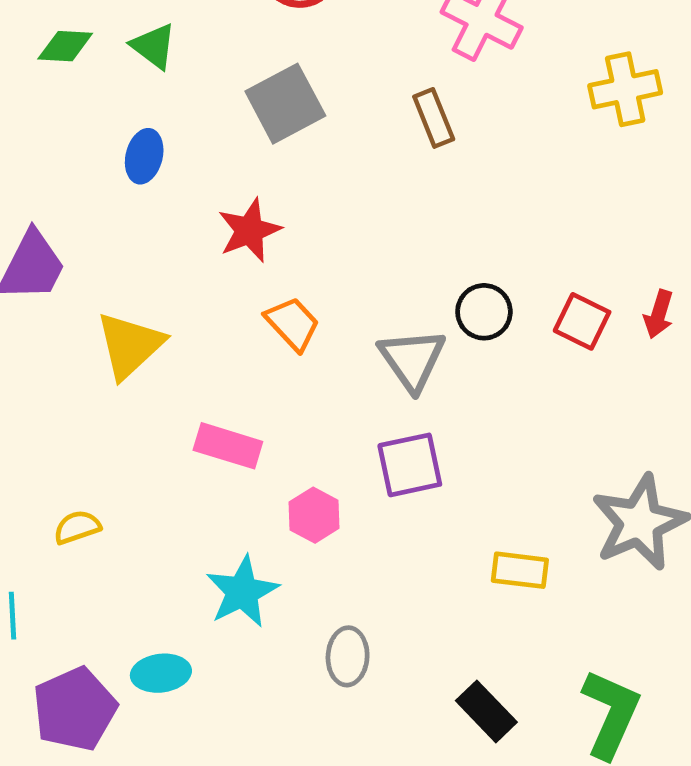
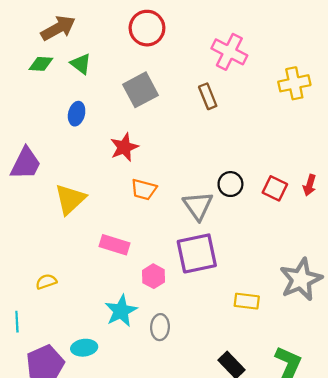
orange trapezoid: (293, 324) -> (144, 189), turned 148
purple square: (410, 465) -> (197, 253), size x1.4
gray ellipse: (348, 656) -> (160, 327), moved

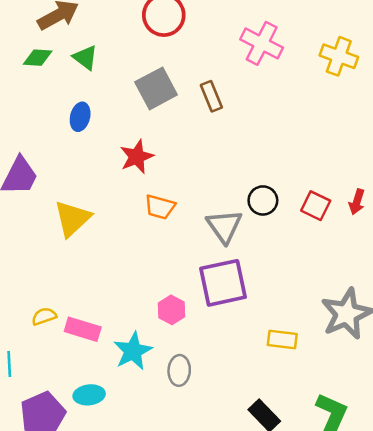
yellow cross: (294, 83) -> (339, 56), moved, turned 32
brown rectangle: (208, 96) -> (211, 96), moved
pink rectangle: (114, 245) -> (83, 329), moved

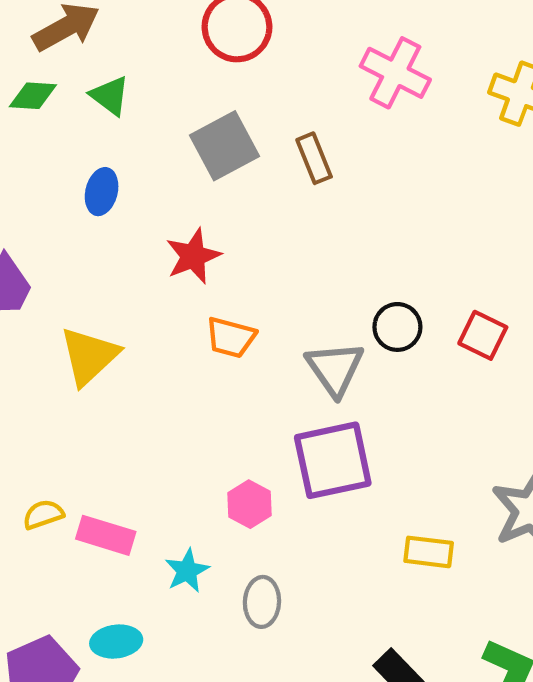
cyan star: (133, 351) -> (187, 571), size x0.7

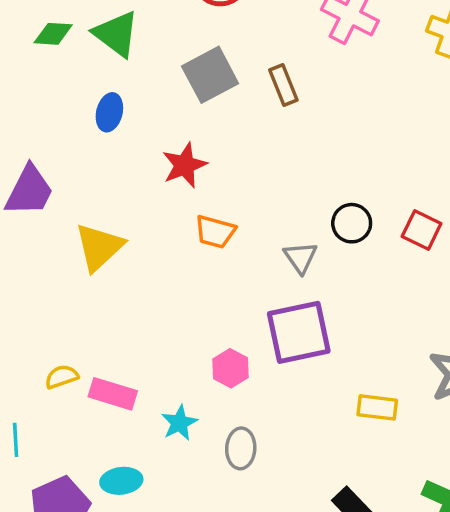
green triangle: (110, 96) -> (116, 34), size x1.4
gray triangle: (335, 369) -> (300, 257), size x0.7

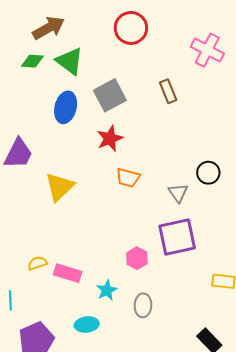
gray square: (210, 75) -> (110, 95), moved
blue ellipse: (109, 112) -> (66, 107), size x1.4
cyan ellipse: (121, 481) -> (87, 324), moved

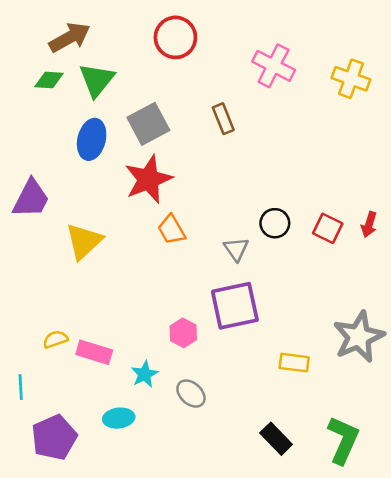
green triangle: (70, 61) -> (97, 80), turned 32
red star: (110, 139) -> (148, 179), size x1.4
orange trapezoid: (128, 178) -> (172, 230), turned 45
gray ellipse: (143, 305) -> (191, 394), turned -50

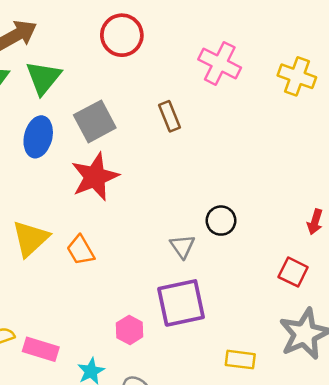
red square: (328, 228) -> (293, 272), moved
orange trapezoid: (172, 230) -> (81, 250), moved

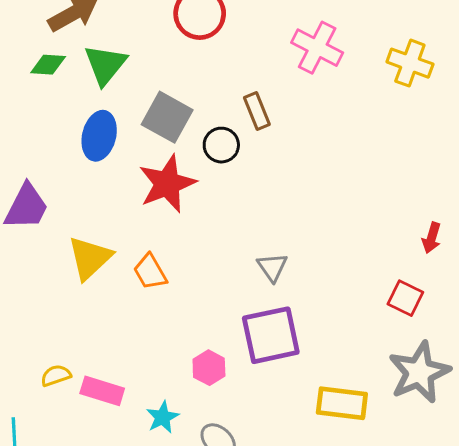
gray square: (95, 121) -> (167, 117), turned -33
black circle: (221, 221) -> (221, 145), moved
yellow rectangle: (240, 360) -> (342, 403), size x1.4

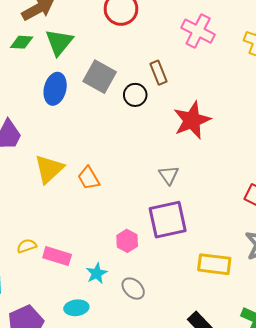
red star: (167, 184) -> (192, 120), moved

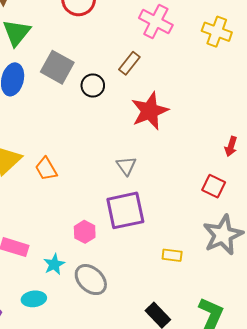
brown rectangle: (158, 73) -> (129, 63), moved, turned 60
yellow rectangle: (214, 264) -> (172, 255), size x0.6
gray ellipse: (133, 289) -> (91, 280), size x1.4

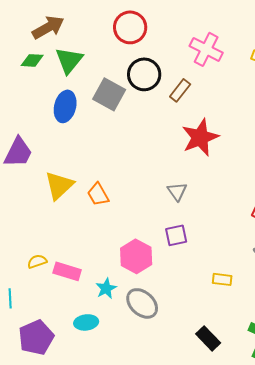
black circle: (93, 85) -> (144, 74), moved, size x1.4
purple square: (125, 210) -> (176, 235), size x0.6
pink hexagon: (85, 232) -> (136, 256), size x1.5

